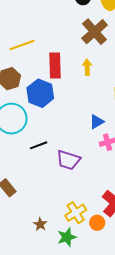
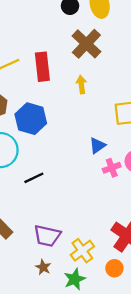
red rectangle: (55, 66) -> (42, 67), moved
purple trapezoid: (68, 160) -> (47, 236), moved
orange circle: (97, 223) -> (114, 268), moved

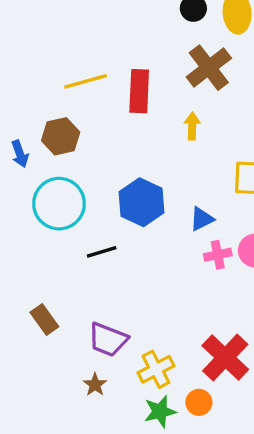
blue hexagon: (31, 119) -> (142, 202), moved
green star: (75, 279) -> (160, 411), moved

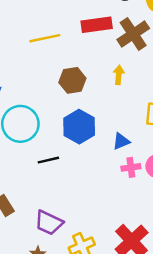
red rectangle: (139, 91) -> (97, 25), moved, turned 76
brown hexagon: (61, 136) -> (72, 80), moved

